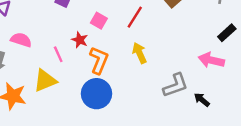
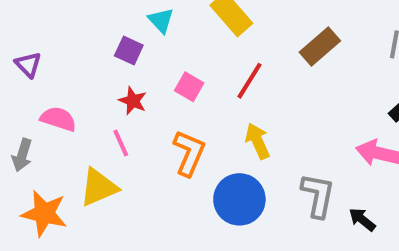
red star: (80, 40) -> (133, 101), moved
gray L-shape: (175, 85) -> (318, 195), turned -60
blue circle: (96, 94) -> (239, 199), moved

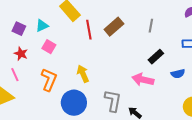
cyan triangle: (161, 20) -> (42, 26), moved, turned 48
red line: (249, 81) -> (89, 30), moved, turned -42

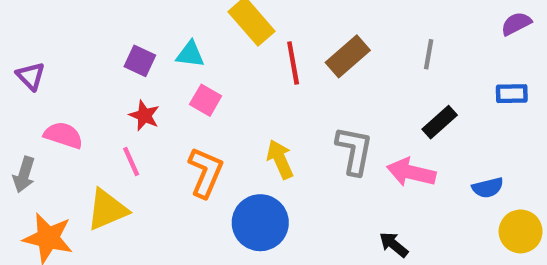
cyan triangle: (42, 26) -> (190, 54), turned 32
blue semicircle: (178, 74) -> (488, 188), moved
gray L-shape: (113, 101) -> (354, 151), moved

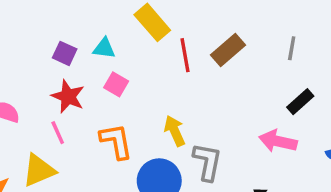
red star: (144, 116) -> (68, 96), size x1.4
gray L-shape: (354, 151) -> (207, 162), moved
orange L-shape: (206, 172) -> (116, 141), turned -33

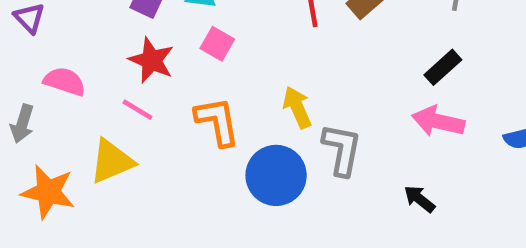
black rectangle: (300, 102) -> (443, 67), moved
pink line: (58, 133) -> (137, 110), turned -35

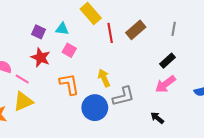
pink line: (137, 110) -> (22, 79), moved
pink arrow: (438, 121) -> (165, 84), turned -50
gray L-shape: (342, 150) -> (123, 96), turned 65

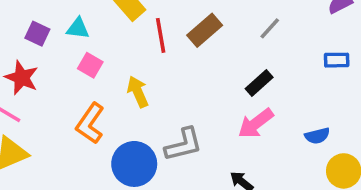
gray line: (174, 29) -> (270, 28), turned 32
red star: (41, 58) -> (22, 78), moved
yellow arrow: (104, 78) -> (138, 92), moved
orange L-shape: (69, 84) -> (90, 123), turned -135

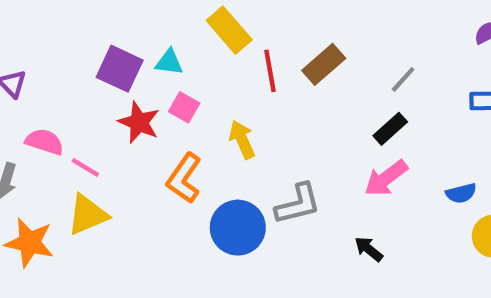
gray line: (270, 28) -> (403, 79), moved
purple square: (37, 34) -> (120, 69), size x1.5
red star: (22, 78) -> (139, 122), moved

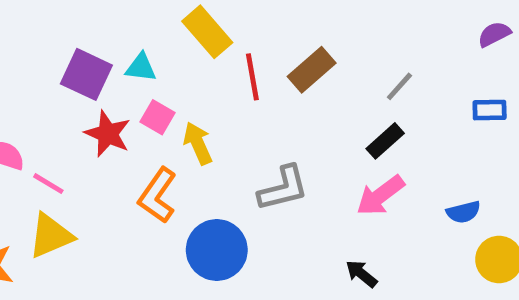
yellow arrow: (242, 140) -> (198, 143), moved
gray L-shape: (298, 204) -> (283, 188), moved

